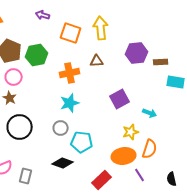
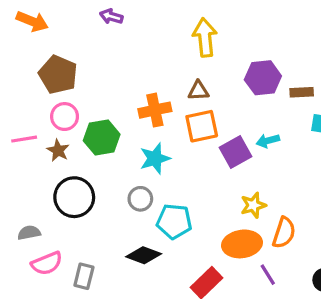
orange square: (71, 33) -> (202, 126), moved, turned -30
green hexagon: (37, 55) -> (102, 137), moved
cyan arrow: (150, 113) -> (268, 141), moved, turned 144

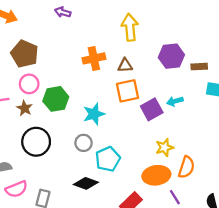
orange cross: (155, 110) -> (94, 58), moved
cyan pentagon: (174, 221) -> (108, 159), turned -30

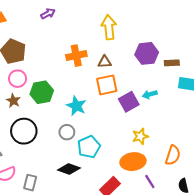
purple arrow: (63, 12) -> (48, 14), turned 136
cyan star: (94, 114) -> (76, 106), turned -30
orange semicircle: (186, 167) -> (173, 155), moved

